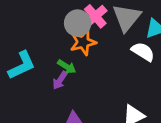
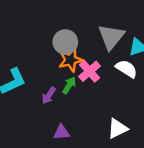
pink cross: (95, 16) -> (90, 71), moved
green arrow: (67, 67) -> (69, 85), moved, turned -90

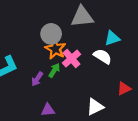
gray triangle: (111, 37) -> (82, 17), moved, turned 45
orange star: (70, 60) -> (55, 49), turned -30

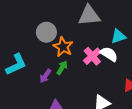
gray circle: (51, 34) -> (46, 32), moved
pink cross: (71, 59) -> (92, 56), moved

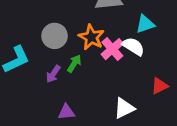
gray circle: (46, 32) -> (55, 36), moved
orange star: (63, 47) -> (91, 37), moved

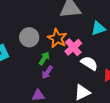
white semicircle: (133, 46) -> (89, 63), moved
purple arrow: (53, 74) -> (47, 72), moved

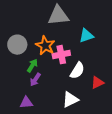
pink cross: (73, 47) -> (61, 55), turned 30
white semicircle: (89, 63) -> (77, 71), turned 90

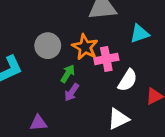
purple triangle: (26, 103) -> (38, 123), moved

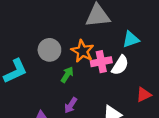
white semicircle: (128, 80) -> (120, 65), moved
purple arrow: (72, 92) -> (71, 105), moved

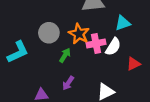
red triangle: (144, 95) -> (133, 64), moved

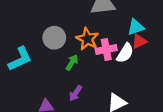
red triangle: (133, 64) -> (139, 41), moved

